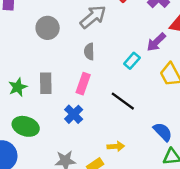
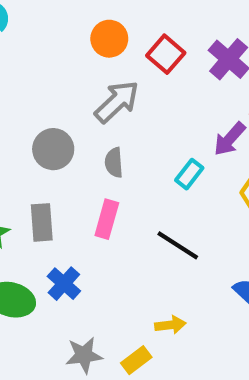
gray circle: (48, 28) -> (53, 149), moved
blue cross: (74, 114) -> (64, 284), moved

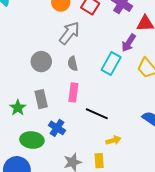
cyan rectangle: (189, 174) -> (111, 64), size x1.5
black line: (178, 245) -> (97, 114), moved
yellow rectangle: (136, 360) -> (99, 161), turned -48

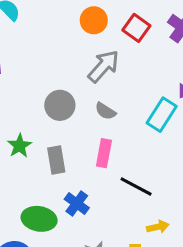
gray semicircle: (73, 64) -> (105, 111), turned -48
green star: (18, 108) -> (19, 146), moved

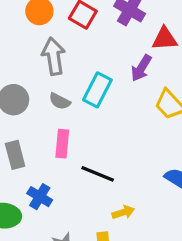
gray arrow: (104, 66) -> (54, 56), turned -45
cyan rectangle: (162, 115) -> (97, 90), moved

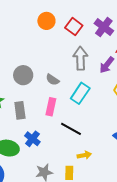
gray arrow: (54, 56) -> (80, 58), moved
cyan rectangle: (97, 90) -> (80, 93), moved

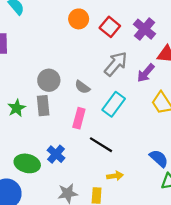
gray arrow: (80, 58) -> (116, 64), turned 40
gray rectangle: (20, 110) -> (43, 106), moved

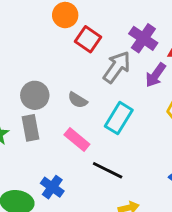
red square: (110, 27) -> (88, 39), moved
purple cross: (144, 29) -> (143, 38), moved
pink rectangle: (79, 118) -> (77, 140), turned -60

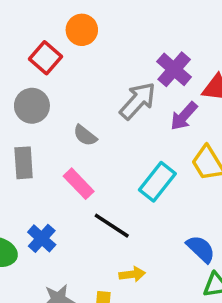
red square: (88, 39) -> (45, 58), moved
gray circle: (35, 95) -> (32, 106), moved
cyan rectangle: (119, 118) -> (157, 182), moved

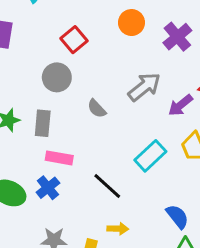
orange circle: (82, 30) -> (131, 23), moved
purple cross: (174, 69) -> (177, 37), moved
pink rectangle: (79, 184) -> (59, 158), moved, turned -45

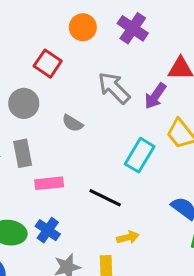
red square: (74, 40) -> (48, 64), moved
gray arrow: (144, 87) -> (114, 88), turned -80
blue cross: (48, 188) -> (48, 230), moved

